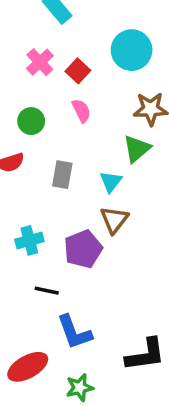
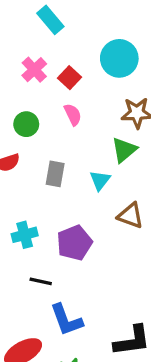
brown triangle: (114, 220) -> (131, 216), moved, turned -48

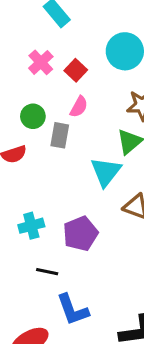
pink semicircle: (73, 115) -> (79, 107), turned 55
gray rectangle: (55, 174) -> (60, 135), moved
cyan triangle: (100, 180) -> (106, 172), size x1.5

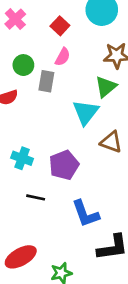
pink cross: (41, 62) -> (15, 19), moved
cyan cross: (31, 226) -> (22, 158), turned 35
blue L-shape: (73, 310) -> (86, 214), moved

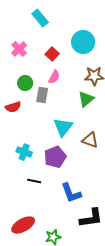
cyan triangle: (86, 112) -> (63, 127), moved

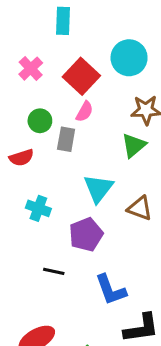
cyan rectangle: (40, 18) -> (63, 21), turned 42
red square: (52, 54) -> (81, 76), size x1.6
cyan cross: (24, 152) -> (38, 208), moved

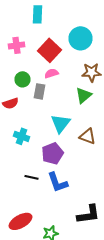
pink cross: (31, 69) -> (16, 45), turned 35
pink semicircle: (84, 112) -> (52, 73), turned -136
blue L-shape: (111, 290) -> (58, 182), moved

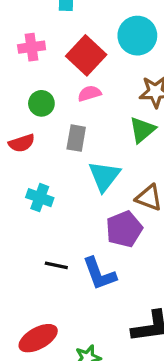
gray rectangle: (40, 91) -> (76, 138), moved
purple pentagon: (52, 153) -> (124, 229), moved

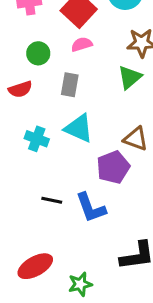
cyan triangle: (104, 176) -> (79, 128), moved, turned -44

